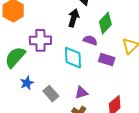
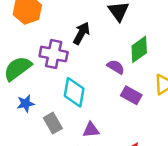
black arrow: (74, 18) -> (81, 33), moved
cyan diamond: (73, 58) -> (74, 92), moved

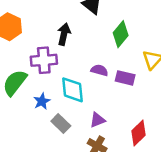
purple semicircle: (116, 67) -> (99, 70), moved
blue star: (26, 104) -> (42, 101), moved

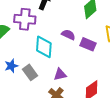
blue star: (42, 101) -> (11, 66), moved

